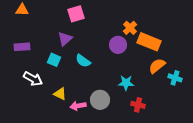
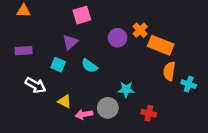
purple circle: (118, 45) -> (117, 38), moved
orange semicircle: (157, 66) -> (169, 71), turned -42
cyan star: (126, 83) -> (126, 90), moved

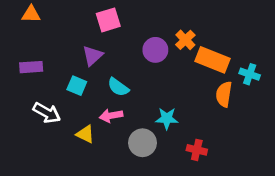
cyan cross: (189, 84) -> (250, 74), moved
pink arrow: (84, 114) -> (111, 116), moved

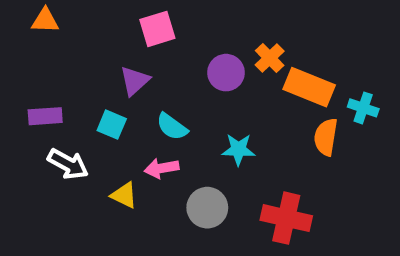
purple rectangle: (31, 67) -> (45, 116), moved
cyan star: (167, 118) -> (238, 149), moved
red cross: (197, 150) -> (286, 218), size x1.6

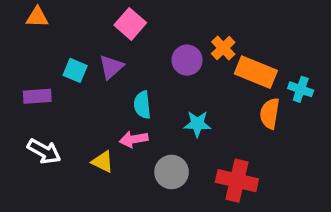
pink square: (157, 29) -> (130, 24), turned -32
cyan square: (112, 125) -> (75, 70), moved
cyan semicircle: (172, 127) -> (142, 105), turned 48
white arrow: (68, 164) -> (44, 151), moved

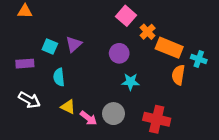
pink square: (130, 24) -> (126, 16), moved
purple circle: (187, 60) -> (119, 53), moved
cyan semicircle: (142, 105) -> (59, 77), moved
pink arrow: (134, 139) -> (88, 118), moved, turned -132

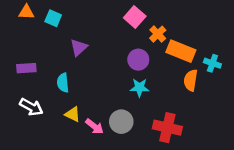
cyan square: (50, 47) -> (53, 18), moved
purple circle: (119, 53) -> (138, 60), moved

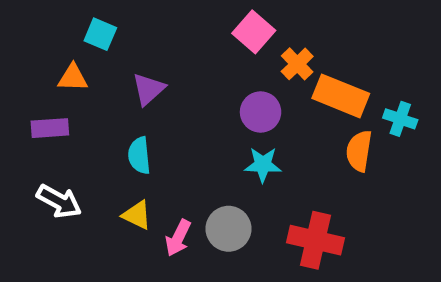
orange triangle: (26, 12) -> (73, 78), moved
cyan semicircle: (63, 83) -> (139, 155), moved
pink arrow: (95, 126) -> (178, 238), turned 78

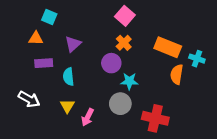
orange cross: (297, 64) -> (124, 43), moved
purple circle: (261, 112) -> (111, 63), moved
purple rectangle: (50, 128) -> (44, 63), moved
yellow triangle: (137, 215) -> (67, 106), turned 35
gray circle: (229, 229) -> (120, 104), moved

